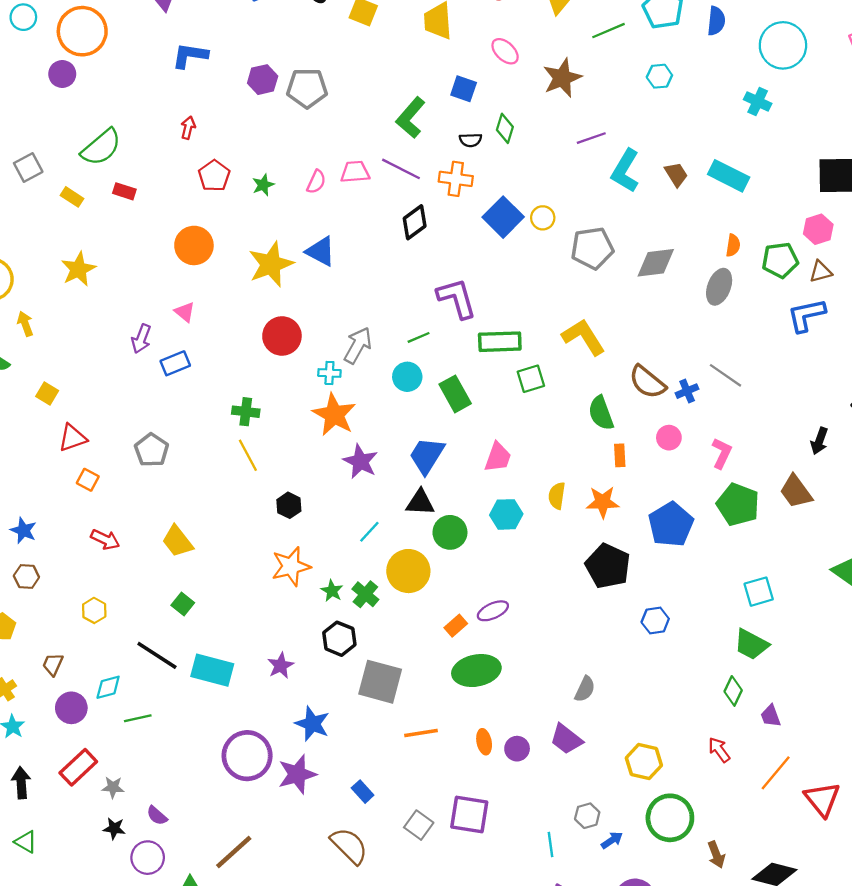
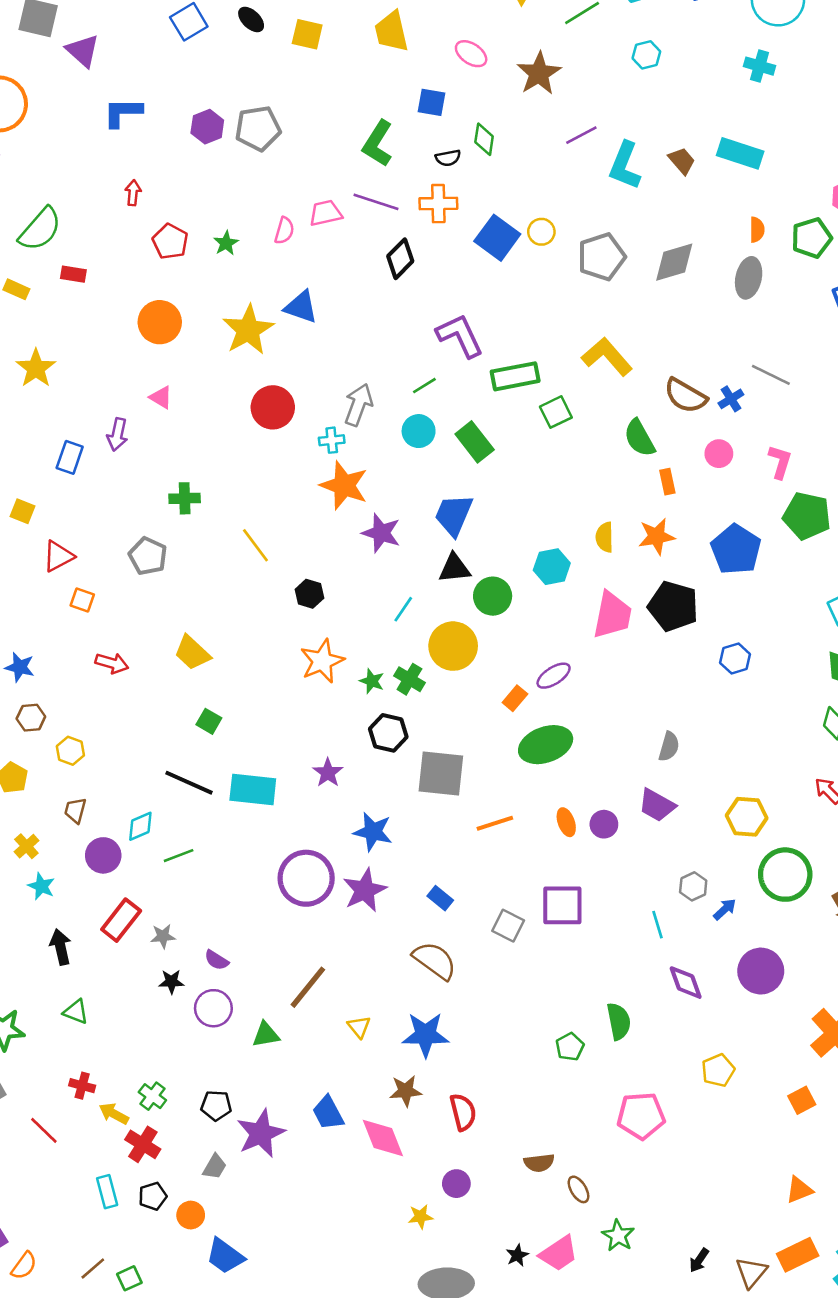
blue rectangle: (175, 363) -> (70, 457), moved, turned -40
green cross: (246, 412) -> (185, 498), moved
pink trapezoid: (498, 457) -> (612, 615), moved, size x1.4
yellow hexagon: (94, 610) -> (70, 751), moved

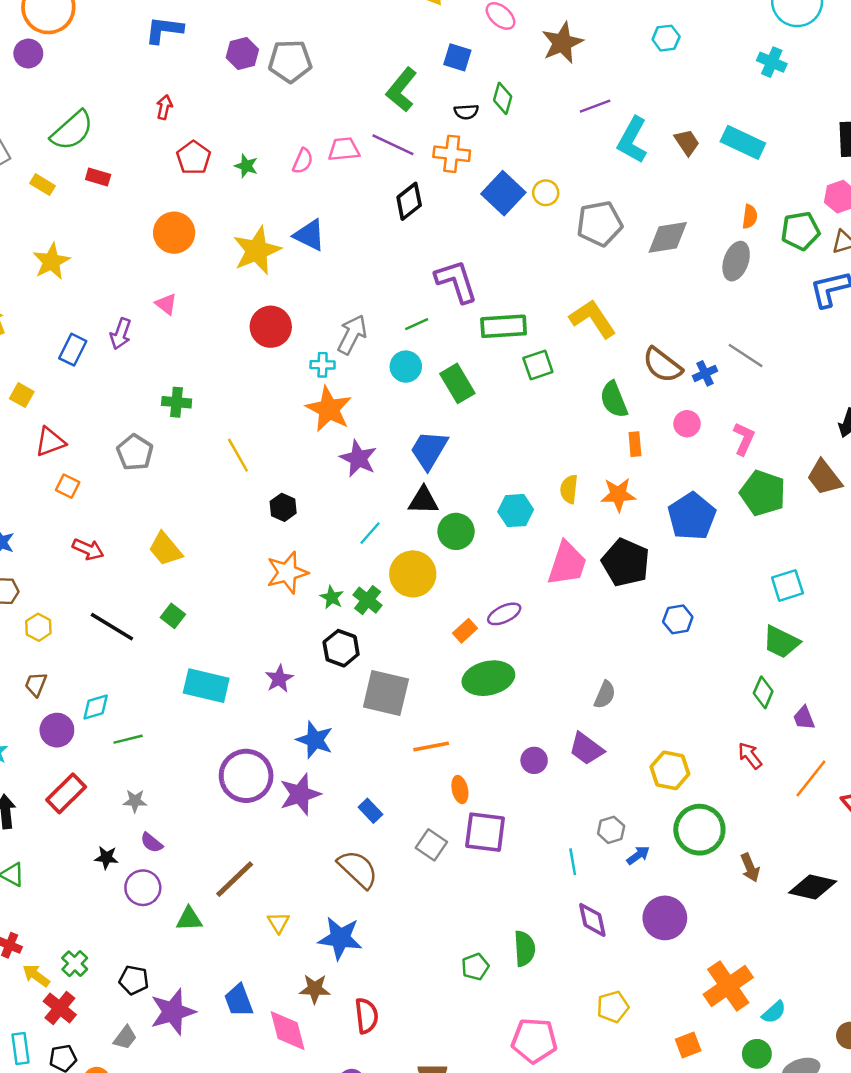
green star: (226, 243) -> (246, 166), turned -30
black line: (189, 783) -> (112, 627), moved
orange ellipse: (566, 822) -> (460, 790), moved
gray star: (163, 936) -> (135, 801), moved

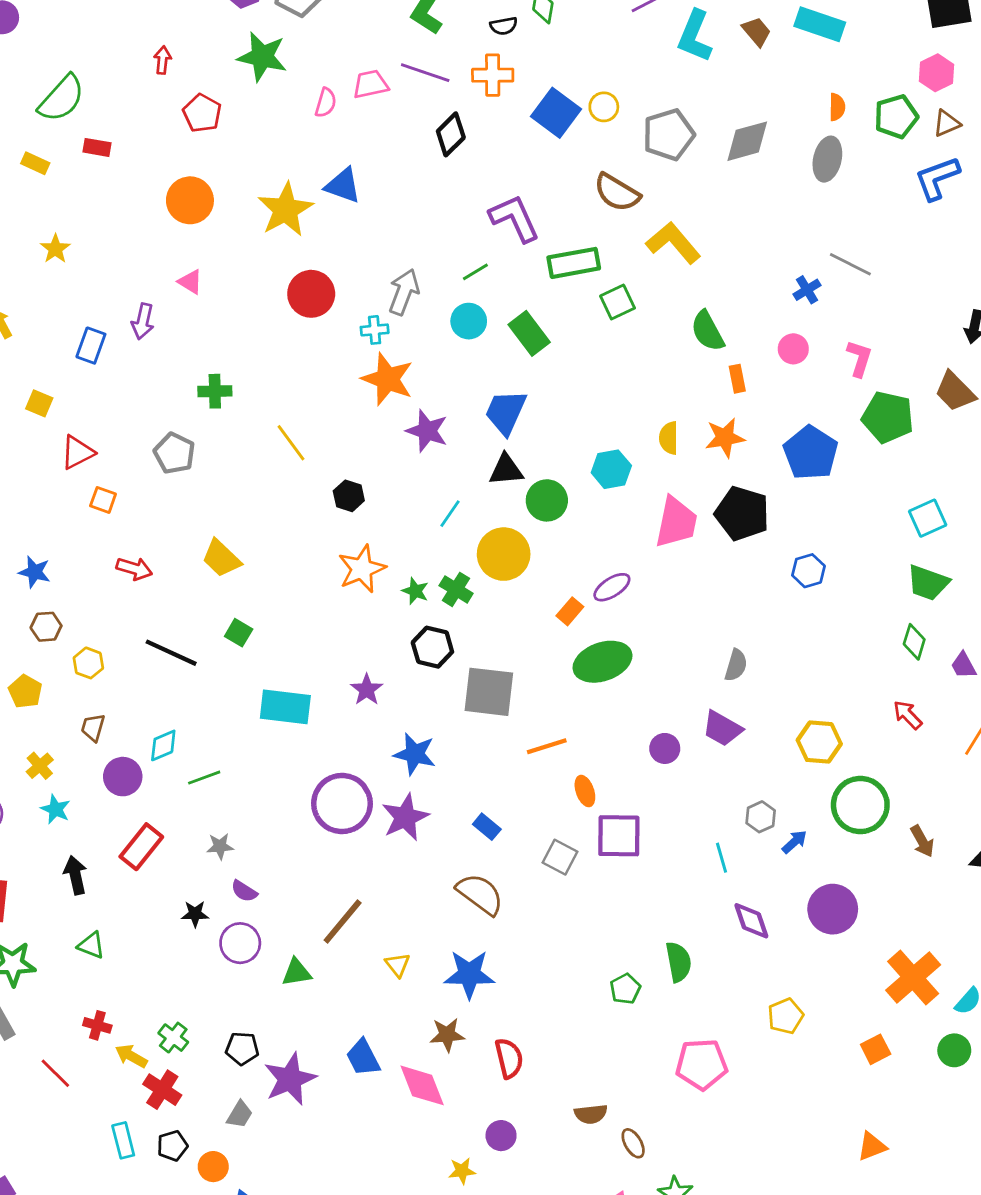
green star: (246, 166) -> (262, 57), moved, size x1.8
yellow star: (51, 261) -> (55, 249), size x0.7
brown semicircle: (662, 365) -> (617, 192), moved

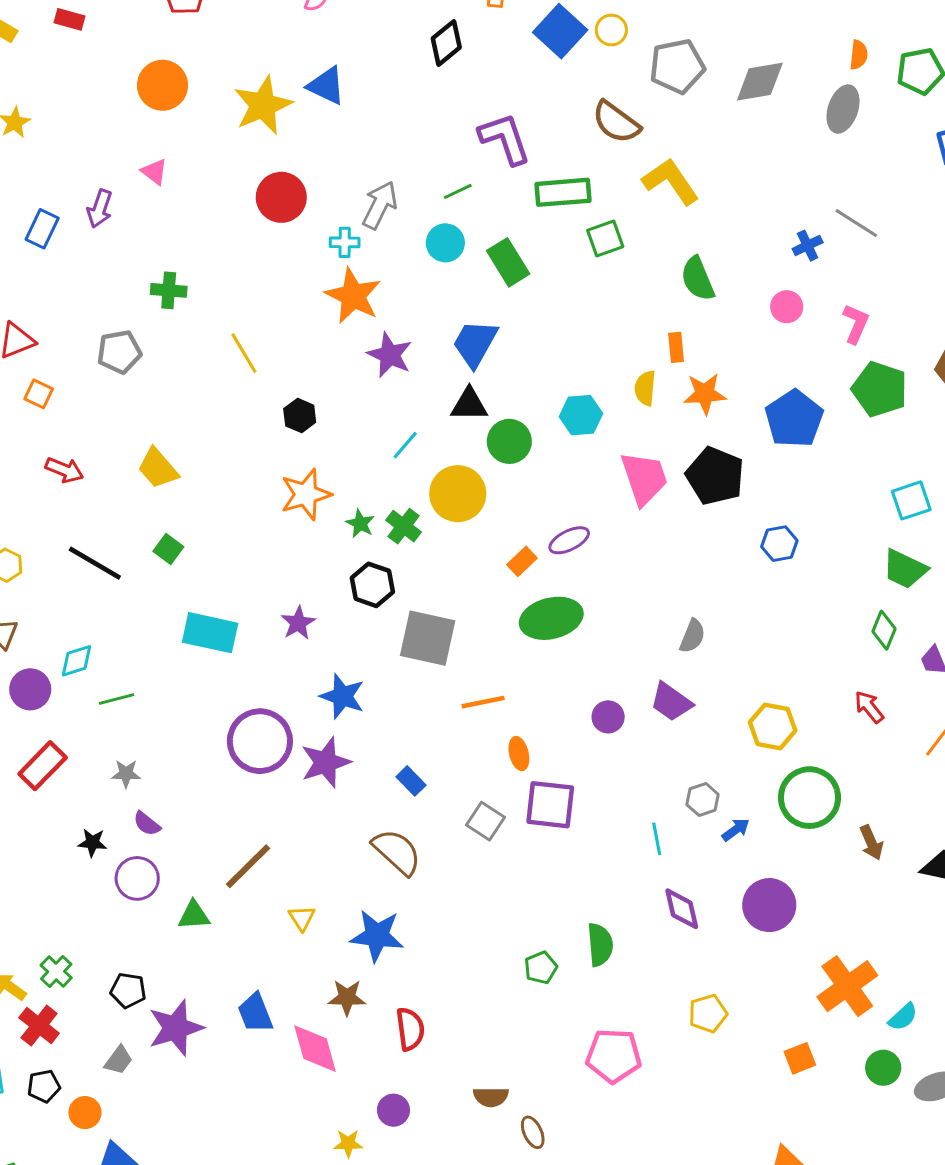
orange rectangle: (737, 379) -> (676, 347), moved
gray pentagon: (174, 453) -> (119, 352), turned 30
pink trapezoid: (676, 522) -> (644, 478), turned -36

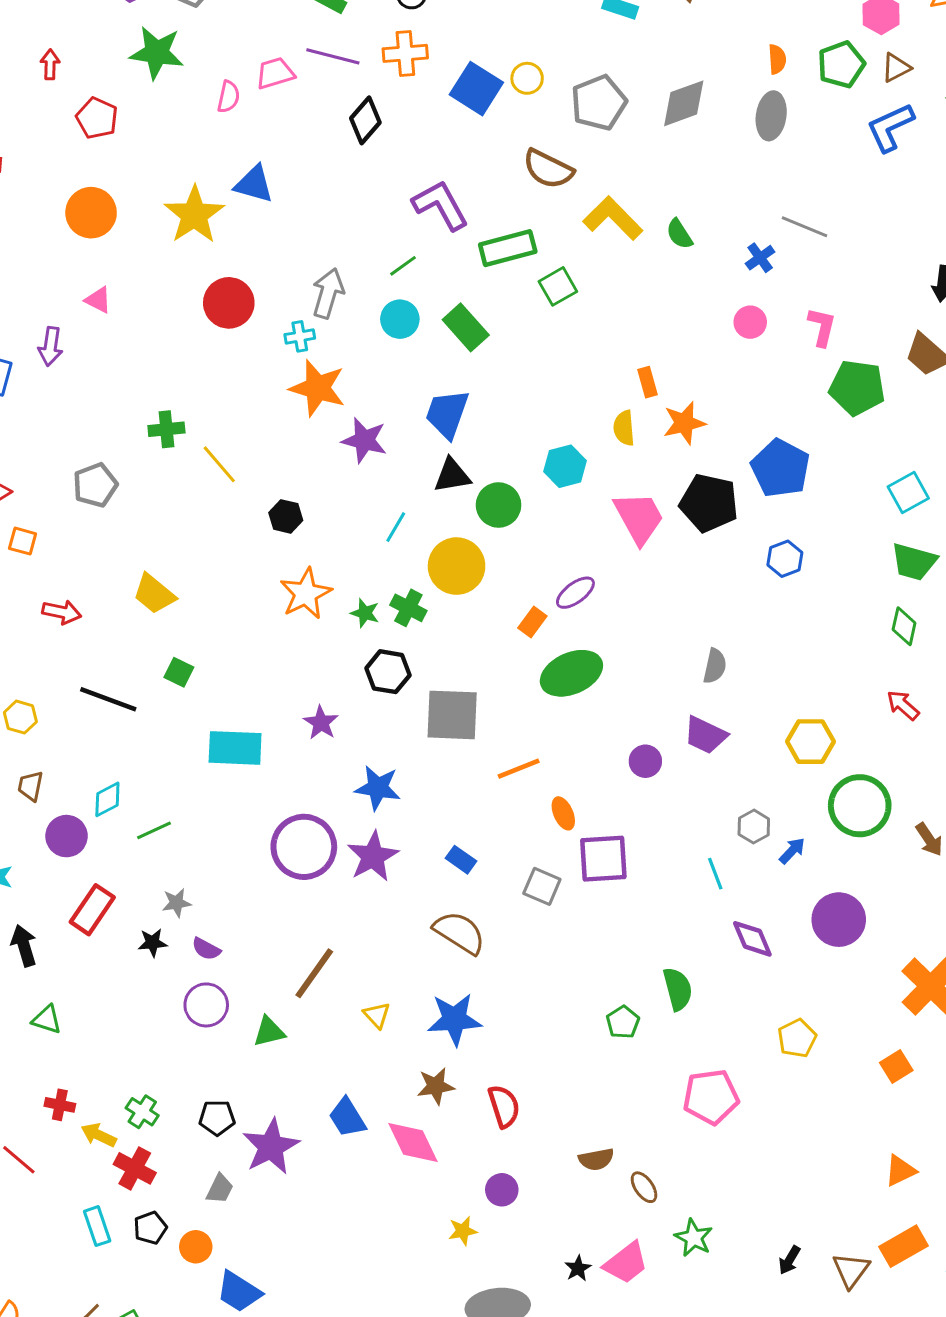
green semicircle: (698, 279) -> (679, 234), moved, size x0.7
green cross: (169, 290) -> (166, 429), moved
blue pentagon: (794, 419) -> (780, 468), moved
black star: (92, 843) -> (153, 943), moved

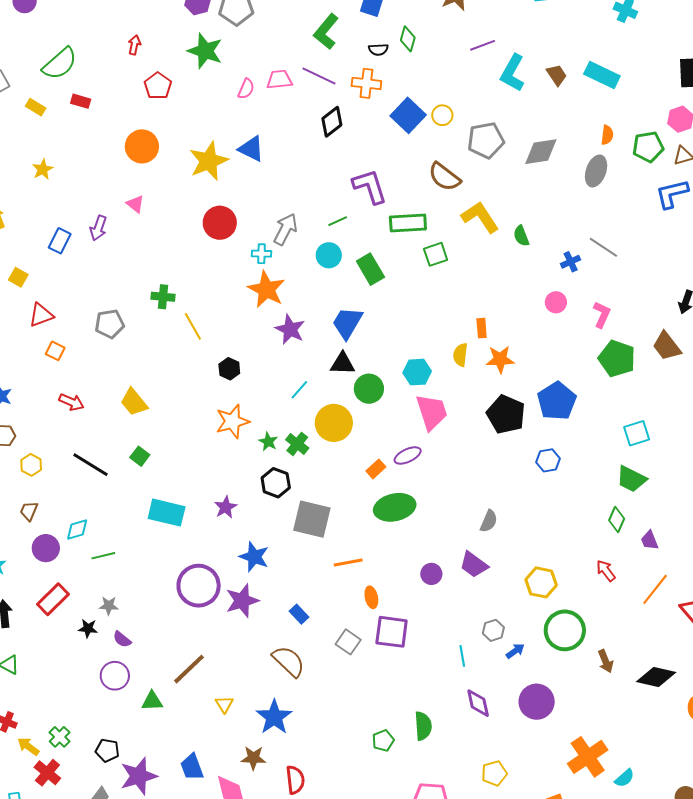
pink trapezoid: (639, 518) -> (432, 412), moved
blue star: (454, 1019) -> (274, 717), turned 30

